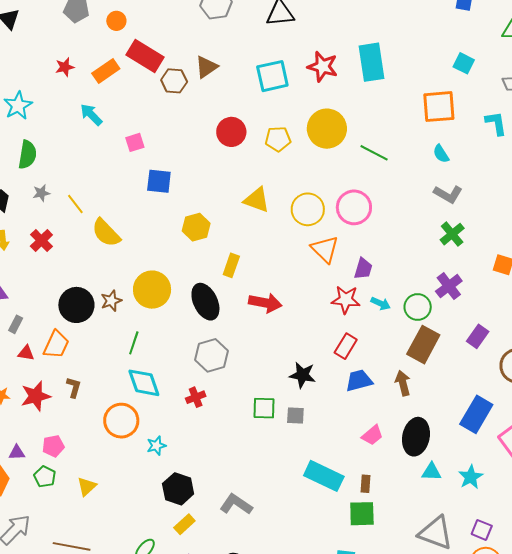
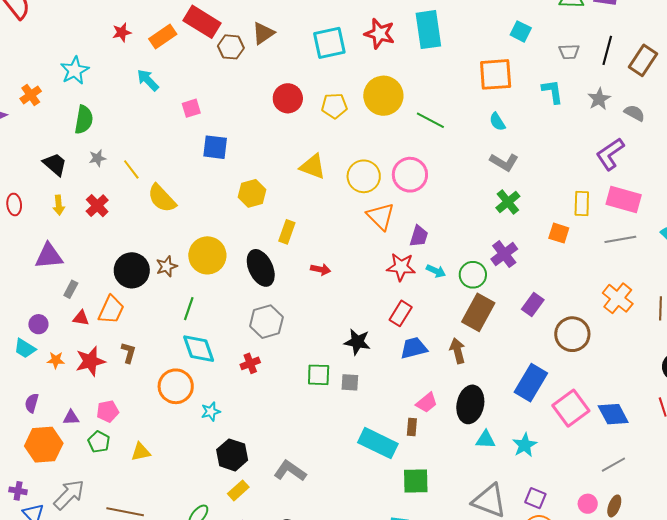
red arrow: (265, 303) -> (321, 269), size x0.6
brown rectangle: (365, 484) -> (412, 427), moved
yellow triangle: (87, 486) -> (141, 452), turned 30

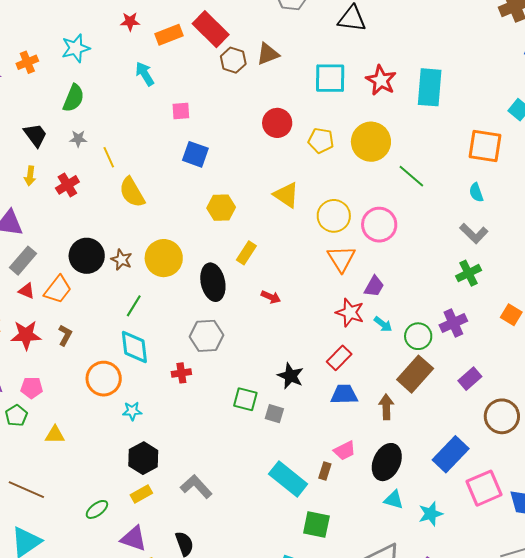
brown star: (167, 266) -> (121, 260), turned 30
gray rectangle: (71, 289) -> (23, 261), size x1.6

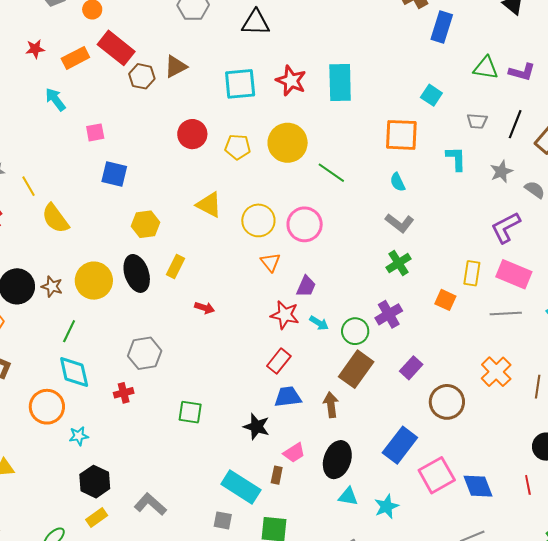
orange triangle: (341, 259) -> (270, 262), size x0.7
black ellipse: (213, 282) -> (137, 273), moved
black star: (291, 376) -> (256, 427), moved
gray square: (274, 414) -> (223, 520), moved

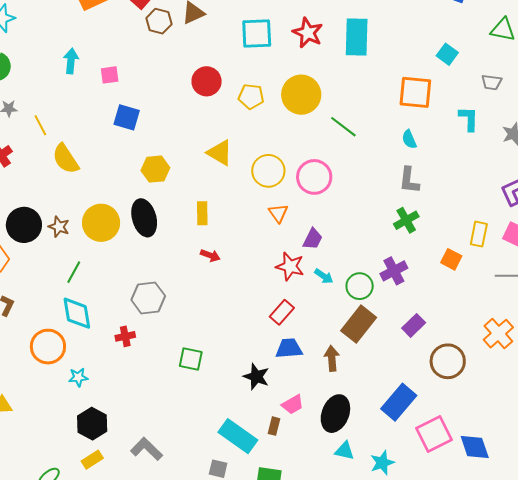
cyan arrow: (55, 99) -> (71, 61), moved, turned 40
gray L-shape: (400, 223) -> (409, 180), turned 56
yellow rectangle: (176, 267) -> (202, 213), moved, turned -30

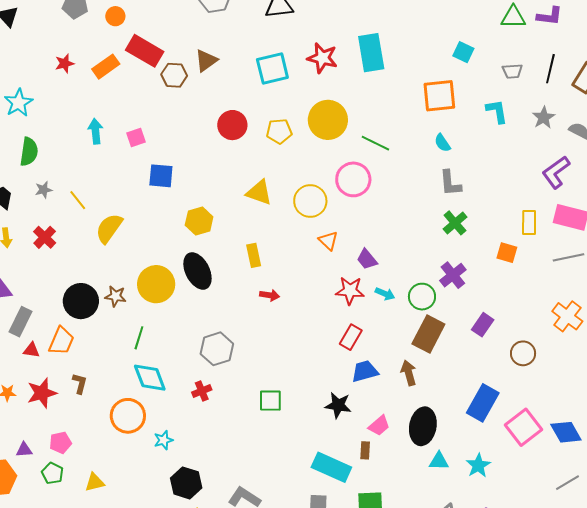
yellow semicircle: (66, 159) -> (109, 228), turned 80
pink circle: (314, 177) -> (353, 179), moved
purple trapezoid: (313, 239) -> (367, 259), turned 125
brown circle: (448, 361) -> (523, 353), size x0.7

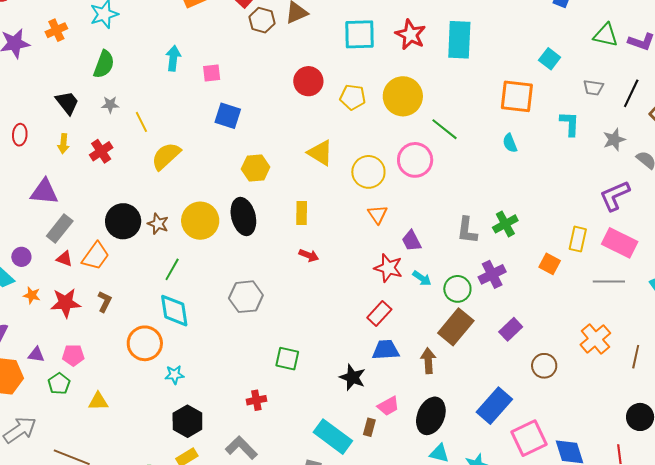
gray L-shape: (450, 183) -> (467, 230), moved
red cross: (202, 391) -> (256, 400), moved

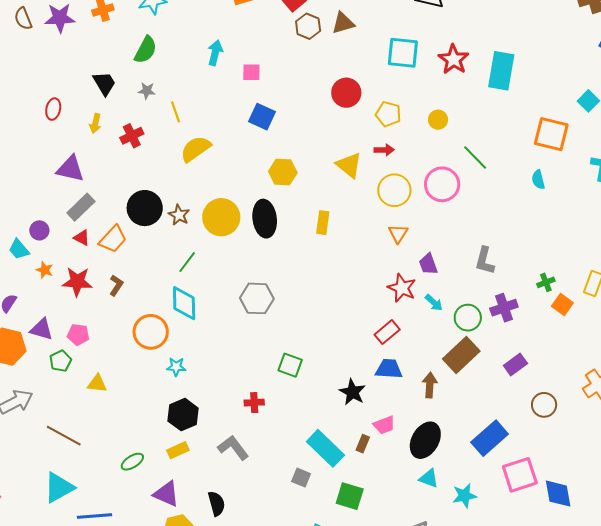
yellow circle: (403, 96) -> (438, 120), size x0.5
green cross: (505, 224) -> (546, 282), moved, size x0.7
red arrow: (309, 255) -> (384, 150), moved, turned -30
purple triangle: (36, 355) -> (42, 329), size x1.4

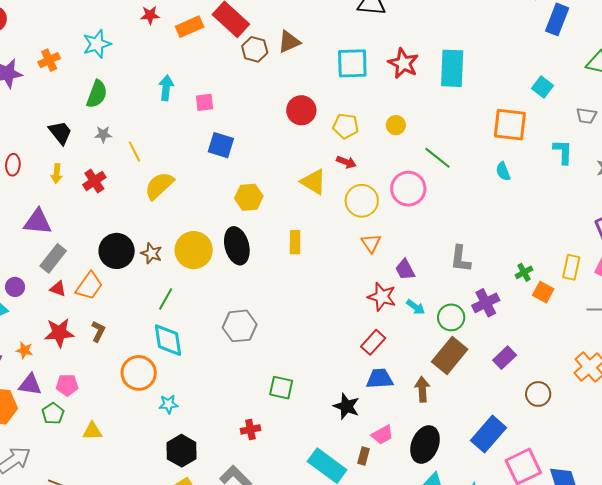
red arrow: (384, 150) -> (346, 162), turned 30
orange star: (45, 270) -> (24, 350), moved

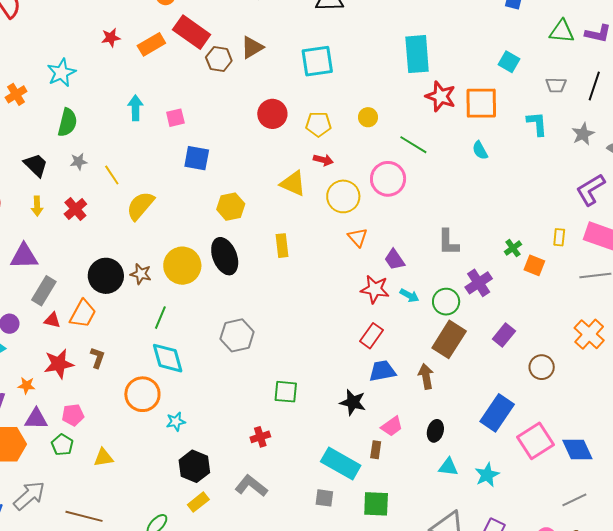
red star: (403, 63) -> (441, 96), moved
yellow rectangle: (571, 267) -> (559, 237), size x0.7
black ellipse: (425, 444) -> (435, 431), size x0.6

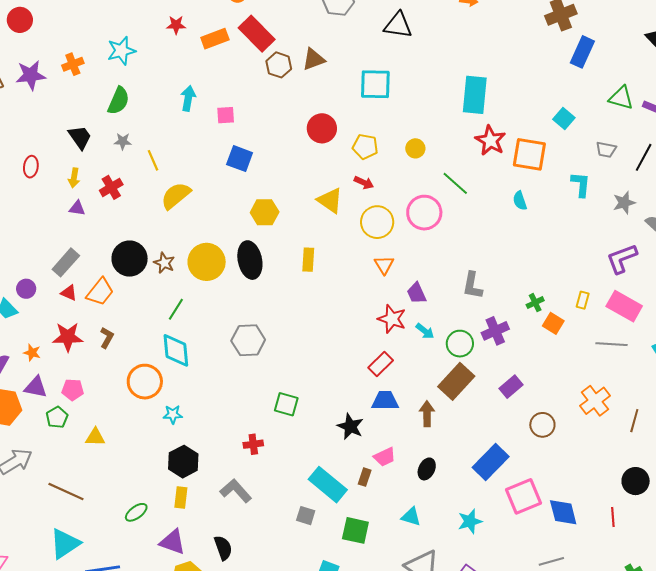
purple triangle: (24, 256) -> (77, 208), moved, size x0.6
cyan triangle: (448, 467) -> (411, 517), moved
yellow rectangle: (198, 502) -> (181, 498), turned -55

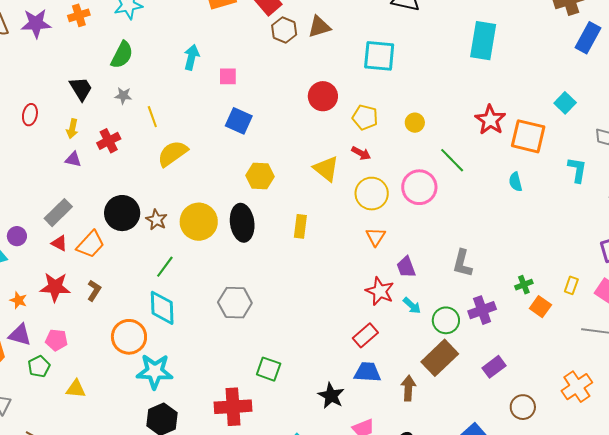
cyan rectangle: (475, 95) -> (483, 41), moved
cyan star: (173, 414) -> (155, 371), size x1.8
red cross: (253, 444) -> (233, 407), size x1.8

